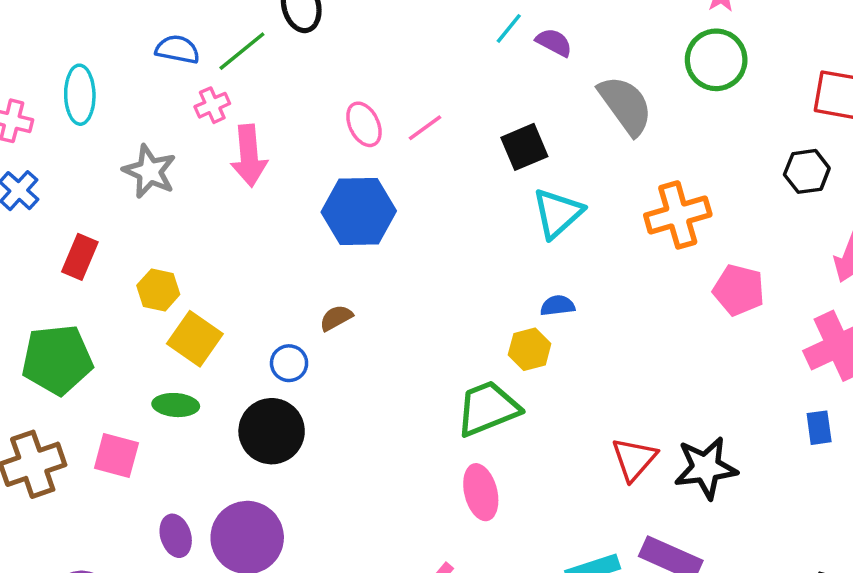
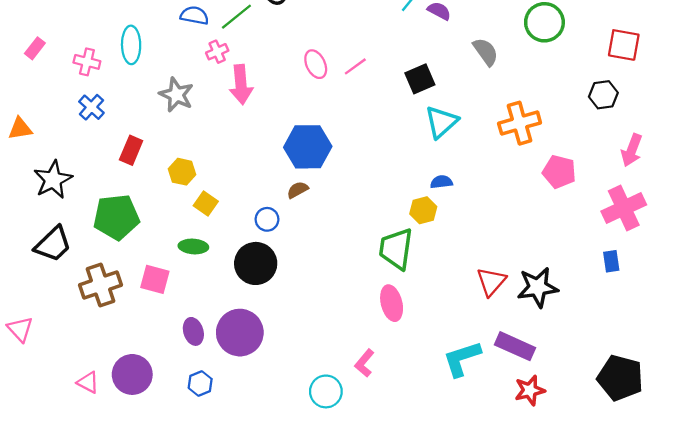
gray semicircle: (625, 105) -> (486, 52), size x0.7
blue hexagon: (359, 211) -> (308, 147), moved
yellow square: (195, 339) -> (206, 203), size x0.7
green trapezoid: (488, 409) -> (396, 249), turned -60

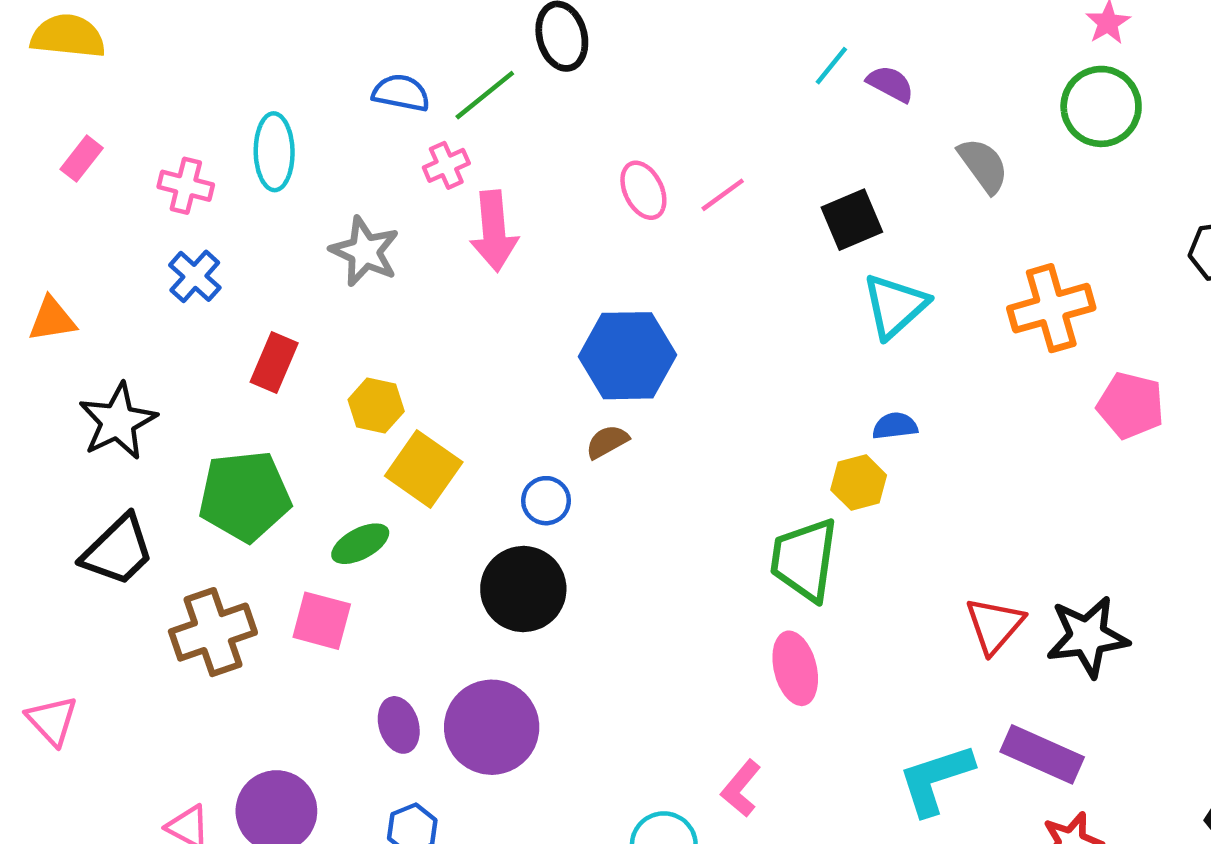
yellow square: (206, 203) -> (424, 469), size x1.5
green ellipse: (193, 246) -> (360, 544), moved, turned -32

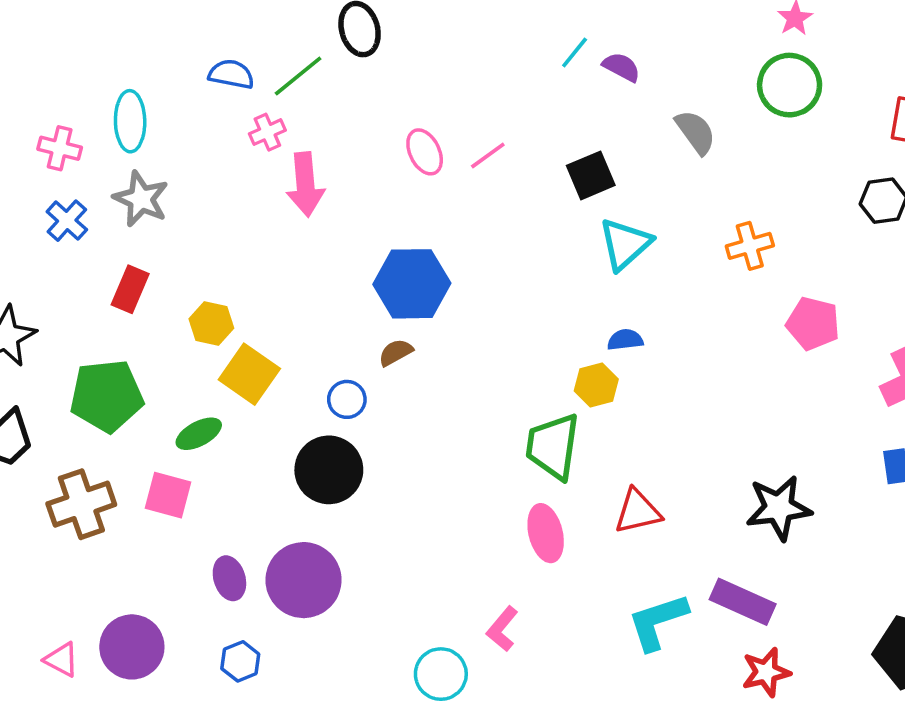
gray star: (365, 251) -> (141, 199), moved
orange cross: (1051, 308) -> (750, 246), size x0.7
red triangle: (995, 625) -> (638, 511), moved, turned 36

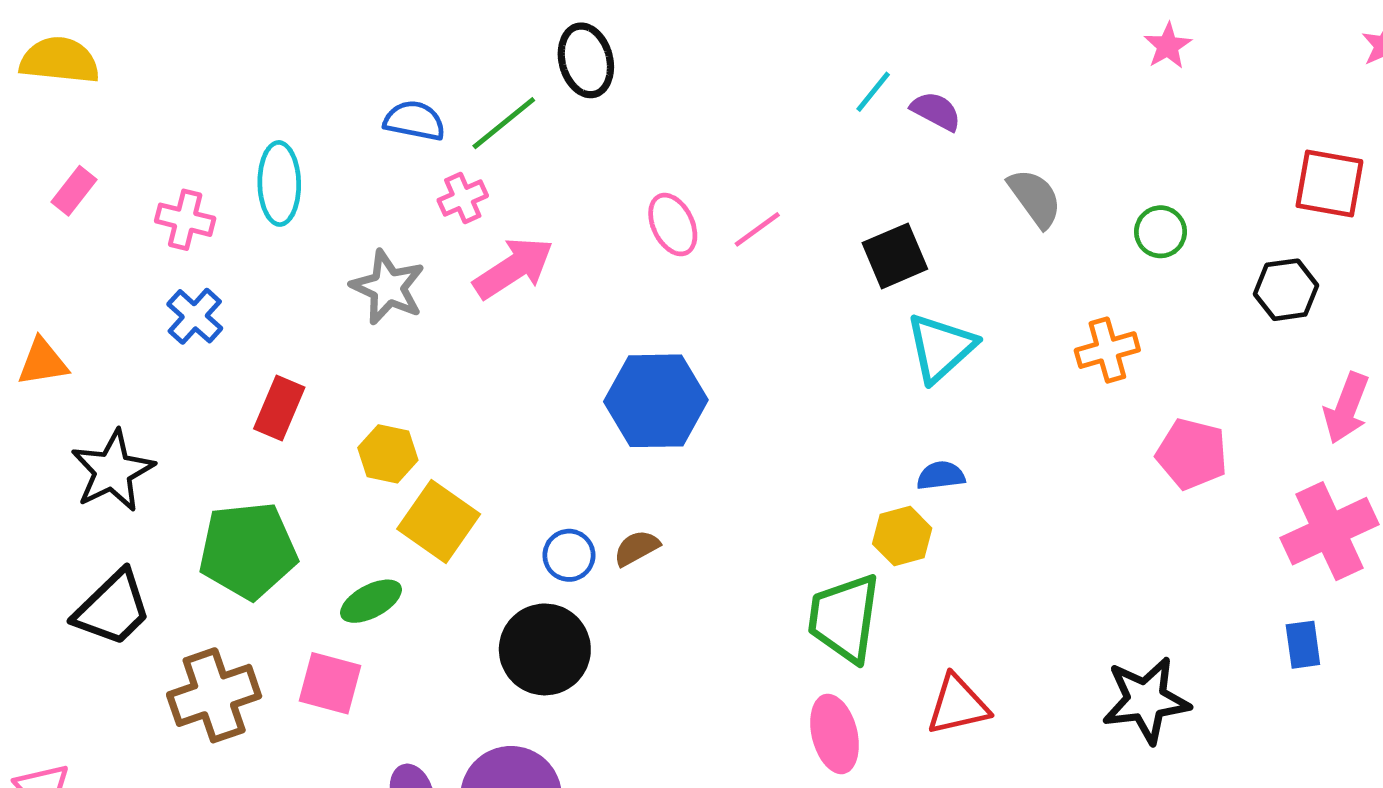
green circle: (790, 85) -> (1160, 232), moved, size x0.6
pink arrow: (305, 184) -> (513, 268), turned -118
gray star: (141, 199) -> (388, 287), moved
brown semicircle: (396, 352) -> (637, 548), moved

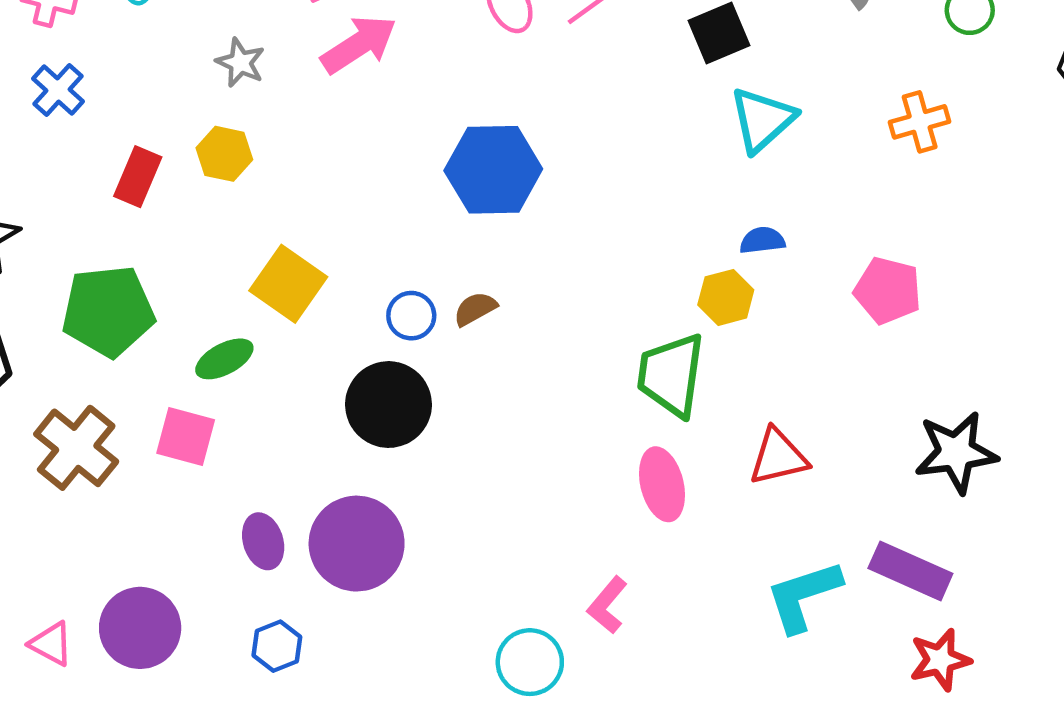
gray star: (388, 287) -> (240, 63), size x0.7
yellow hexagon: (388, 454) -> (224, 154), moved
pink pentagon: (1192, 454) -> (888, 291), moved
brown cross: (214, 695) -> (76, 448), turned -32

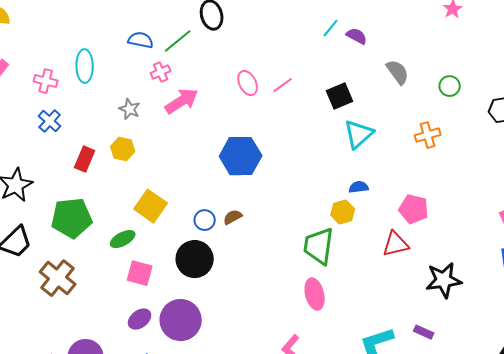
pink square: (186, 436) -> (140, 273), moved
red triangle: (778, 457) -> (396, 244), moved
purple ellipse: (263, 541) -> (140, 319), turned 70
purple rectangle: (910, 571) -> (424, 332), size x0.6

